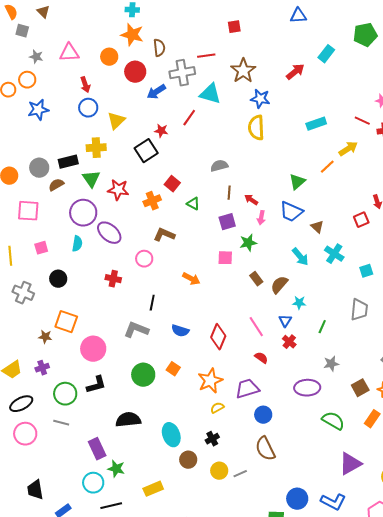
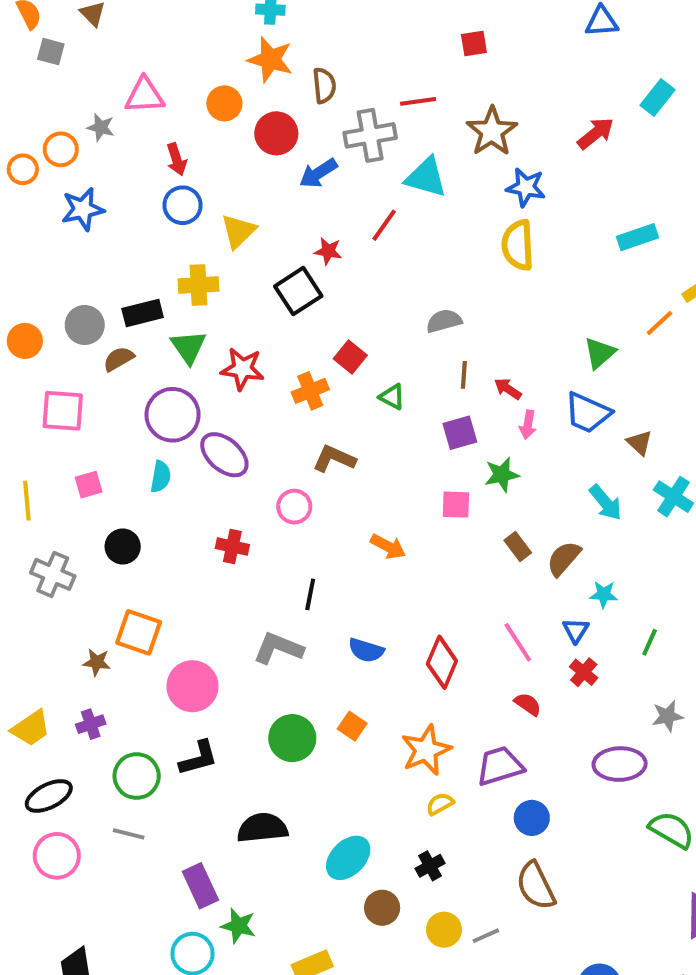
gray star: (36, 57) -> (101, 127), moved
cyan ellipse: (171, 435) -> (348, 858), turned 65

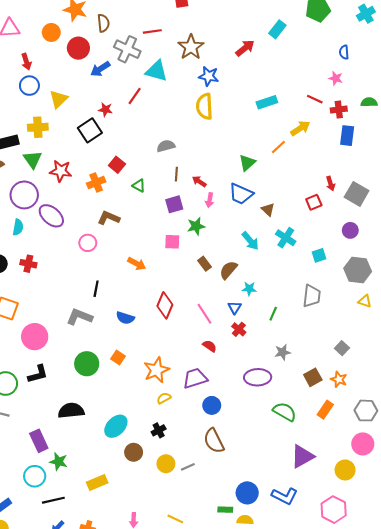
gray cross: (370, 135) -> (127, 49), turned 35
red cross: (232, 546) -> (28, 264), moved
red diamond: (442, 662) -> (165, 305), moved

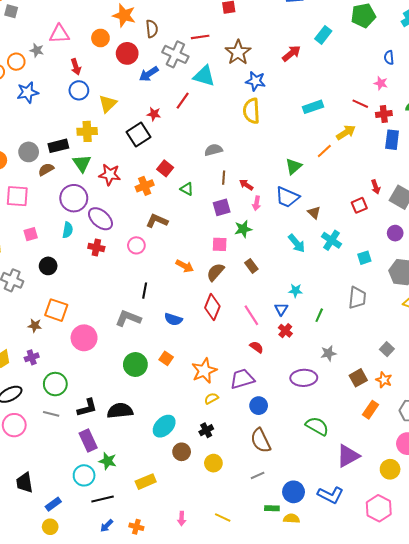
red cross: (28, 264) -> (96, 247), moved
brown semicircle: (228, 270) -> (215, 272), moved
black L-shape: (38, 374) -> (87, 408), moved
green semicircle: (285, 412) -> (317, 426), moved
gray line: (188, 467) -> (258, 475), moved

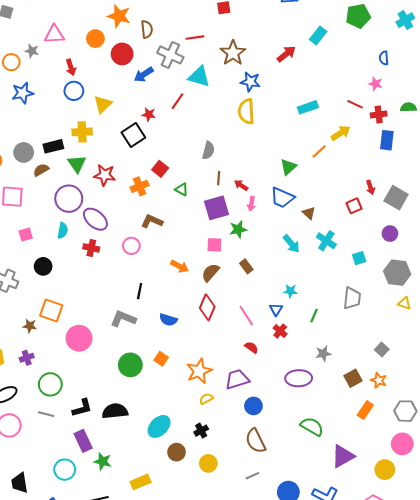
gray semicircle: (213, 150) -> (208, 150), turned 120
purple square: (222, 207) -> (217, 208), size x1.4
cyan circle: (84, 475) -> (65, 470), moved

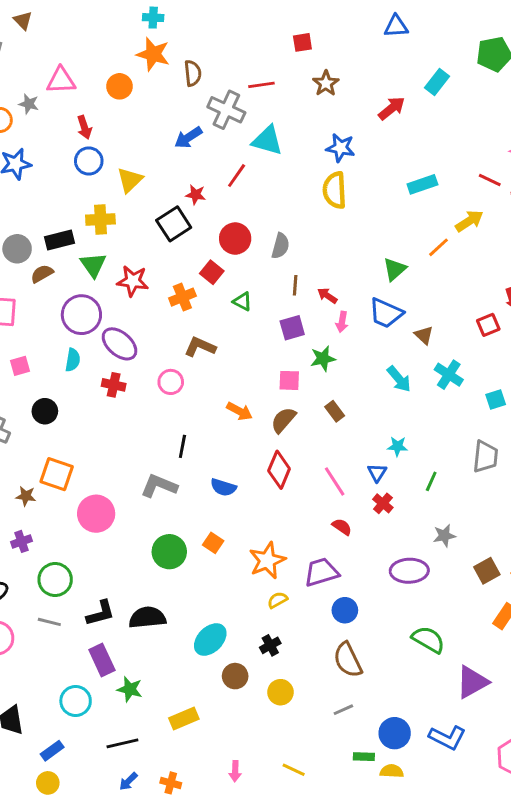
brown star: (233, 53) -> (326, 83), moved, size x0.7
red circle: (122, 54) -> (235, 239), moved
purple square: (217, 208) -> (292, 328), size x0.7

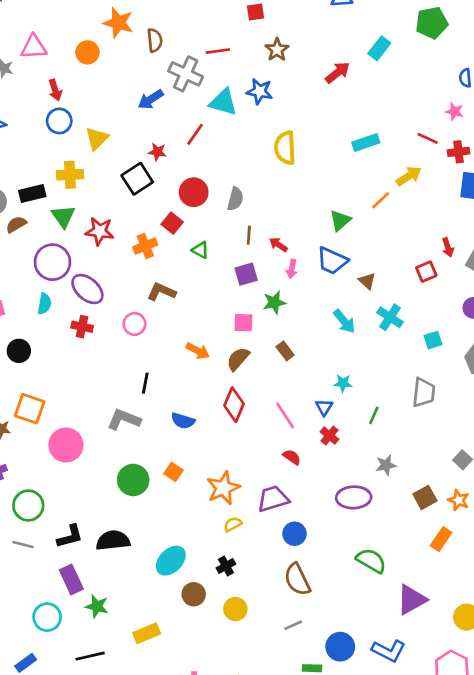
blue star: (340, 148) -> (260, 91), moved

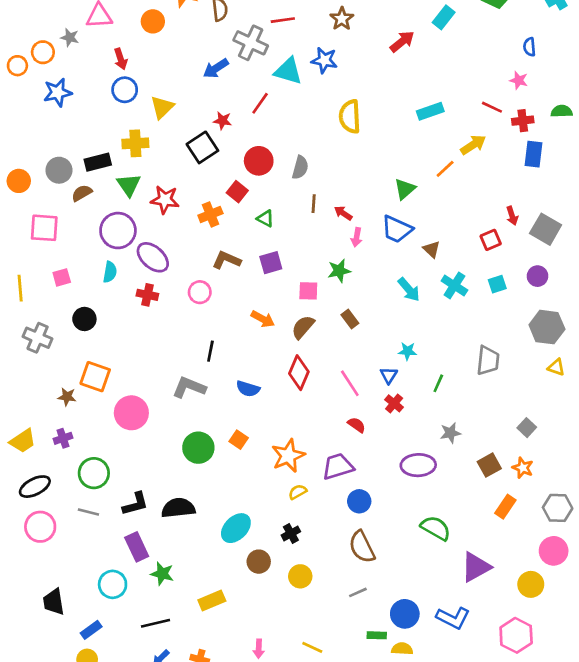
purple square: (246, 274) -> (271, 263), moved
cyan square: (433, 340) -> (497, 284), moved

